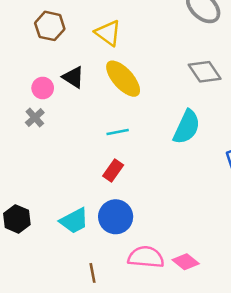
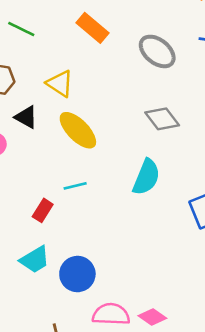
black triangle: (73, 77) -> (26, 117), moved
red rectangle: (113, 170) -> (43, 210), moved
cyan trapezoid: (74, 221) -> (35, 260), moved

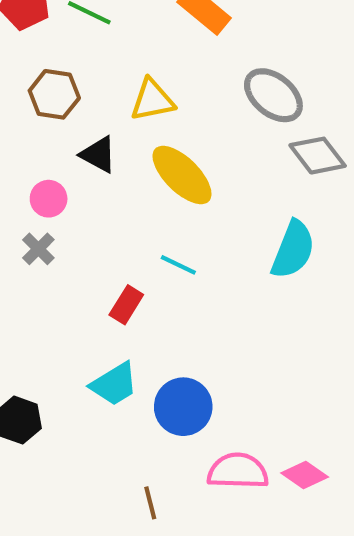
gray ellipse: (157, 51) -> (273, 95), moved
yellow triangle: (60, 84) -> (152, 100), turned -44
cyan line: (75, 186) -> (178, 265), turned 40

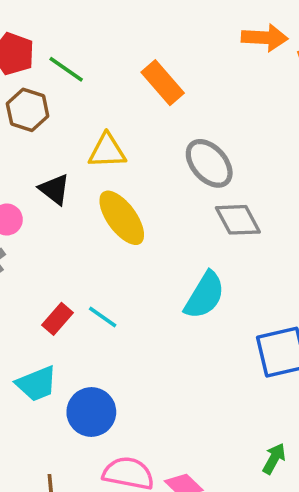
brown hexagon: (54, 94) -> (28, 110), moved
cyan line: (178, 265) -> (103, 317), moved

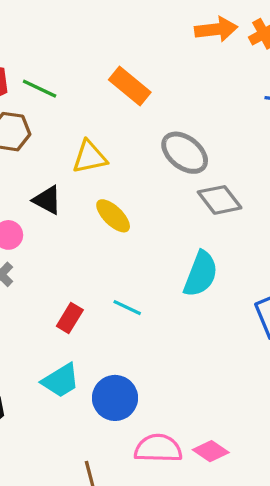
yellow ellipse: (122, 218) -> (113, 216), size x0.7
cyan line: (103, 317) -> (127, 308), moved

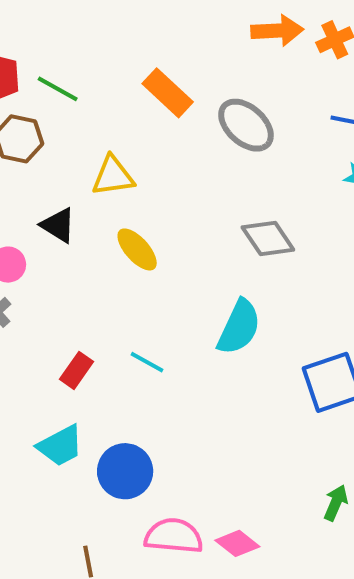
gray ellipse: (185, 153) -> (246, 125), moved

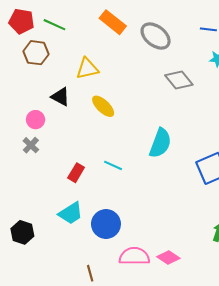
gray diamond: (268, 239) -> (179, 80), moved

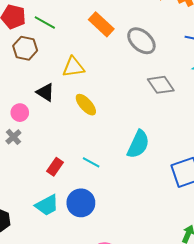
blue circle: (106, 224) -> (81, 203), moved

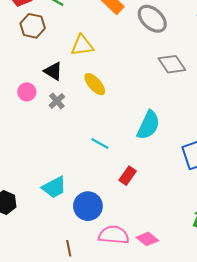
gray cross: (13, 137) -> (57, 101), moved
red rectangle: (55, 167) -> (128, 176), moved
blue circle: (81, 203) -> (88, 206), moved

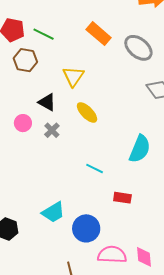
yellow triangle: (82, 45) -> (73, 76), turned -45
red rectangle: (128, 176) -> (122, 198), turned 66
pink diamond: (147, 239) -> (144, 257), turned 50

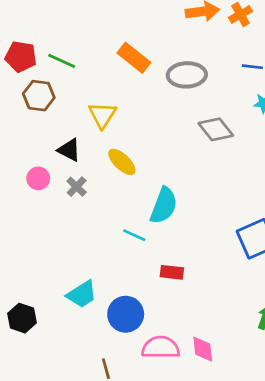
gray ellipse: (138, 48) -> (187, 75), turned -40
cyan semicircle: (140, 149) -> (164, 206), moved

